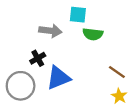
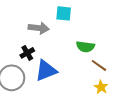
green semicircle: (93, 34) -> (85, 47), moved

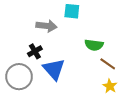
blue triangle: (46, 71) -> (54, 69), turned -50

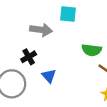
blue triangle: (54, 69) -> (49, 76), size x0.6

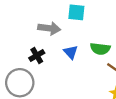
blue triangle: (49, 76) -> (71, 52), moved

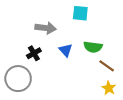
cyan square: (76, 12) -> (80, 13), moved

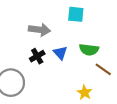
black cross: (34, 53) -> (37, 56), moved
yellow star: (109, 88) -> (85, 93), moved

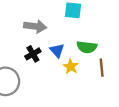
brown line: (103, 69) -> (102, 68), turned 49
yellow star: (85, 93) -> (71, 66), moved

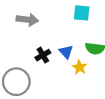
gray arrow: (35, 26) -> (27, 20), moved

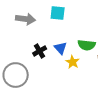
cyan square: (82, 13) -> (58, 13), moved

